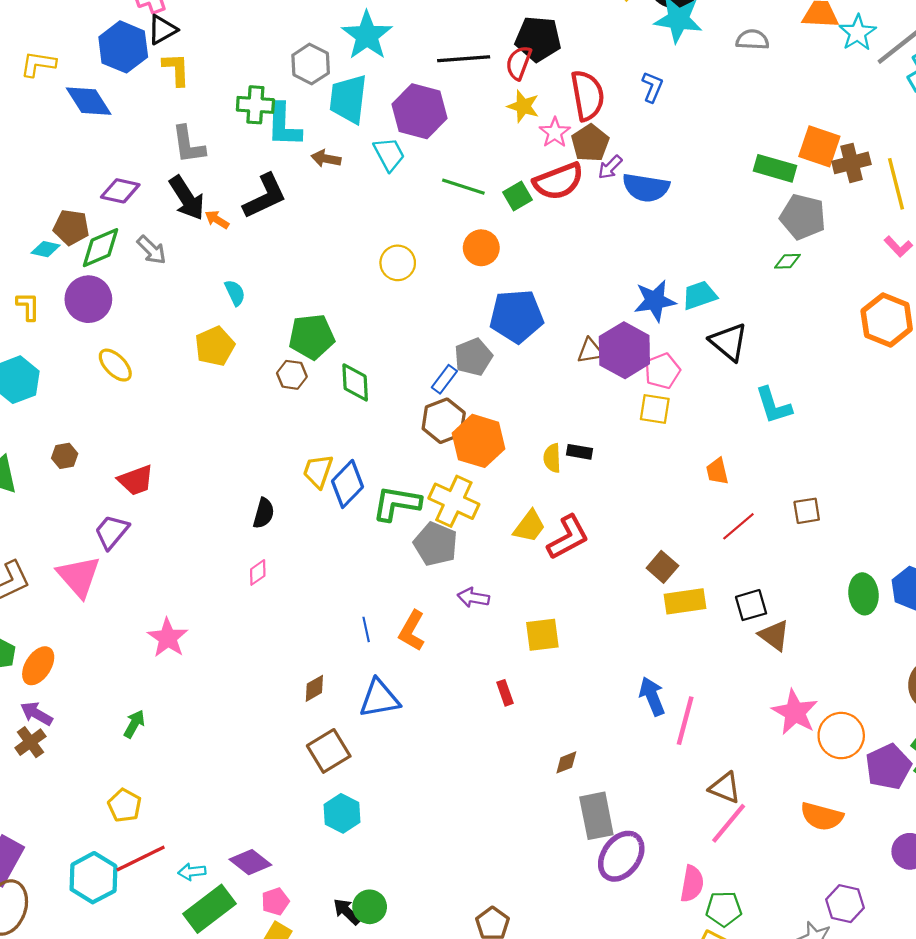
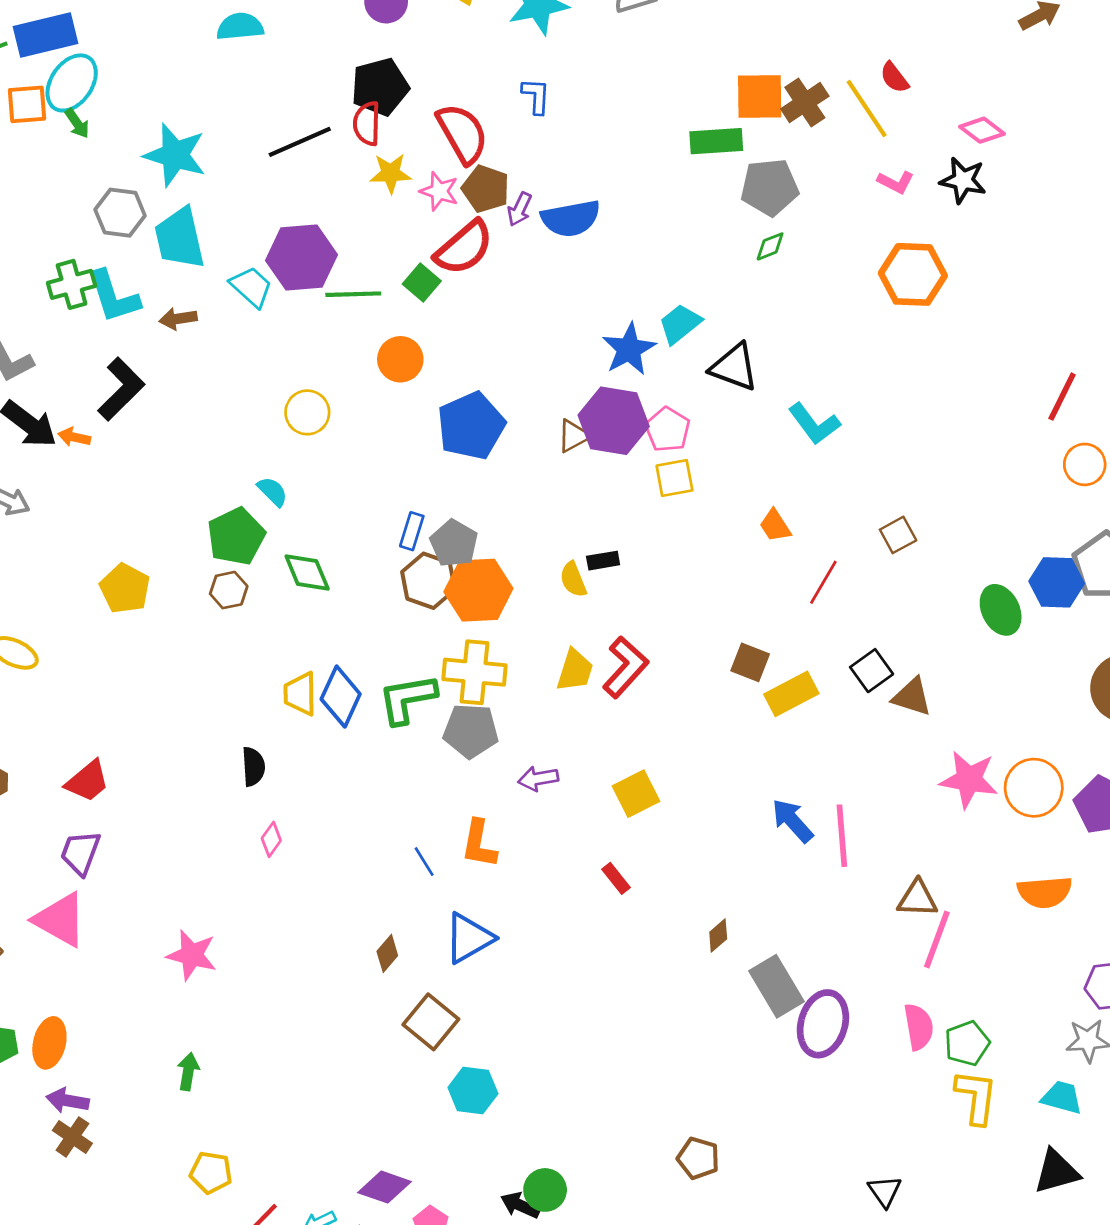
purple hexagon: (419, 111) -> (302, 258), moved
cyan semicircle: (235, 293) -> (273, 492), moved
gray pentagon: (473, 357) -> (454, 543), moved

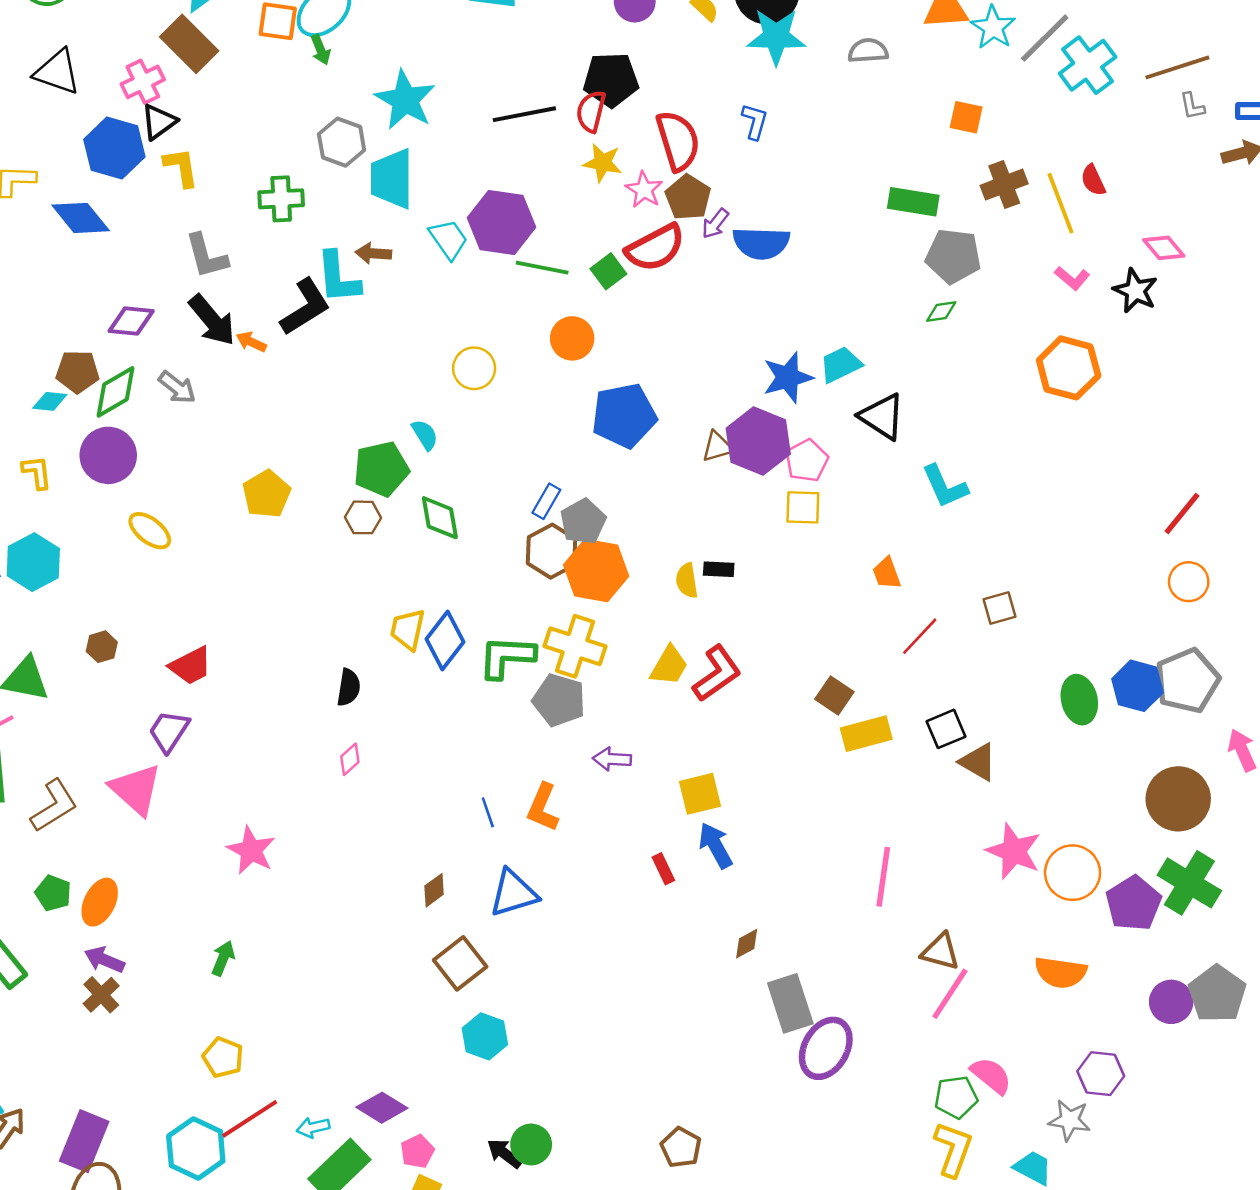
orange square: (760, 96) -> (966, 117), moved, size x0.7
cyan L-shape: (114, 297) -> (338, 278), moved
blue arrow: (792, 821) -> (715, 845), moved
pink semicircle: (919, 1027) -> (991, 1076), moved, turned -54

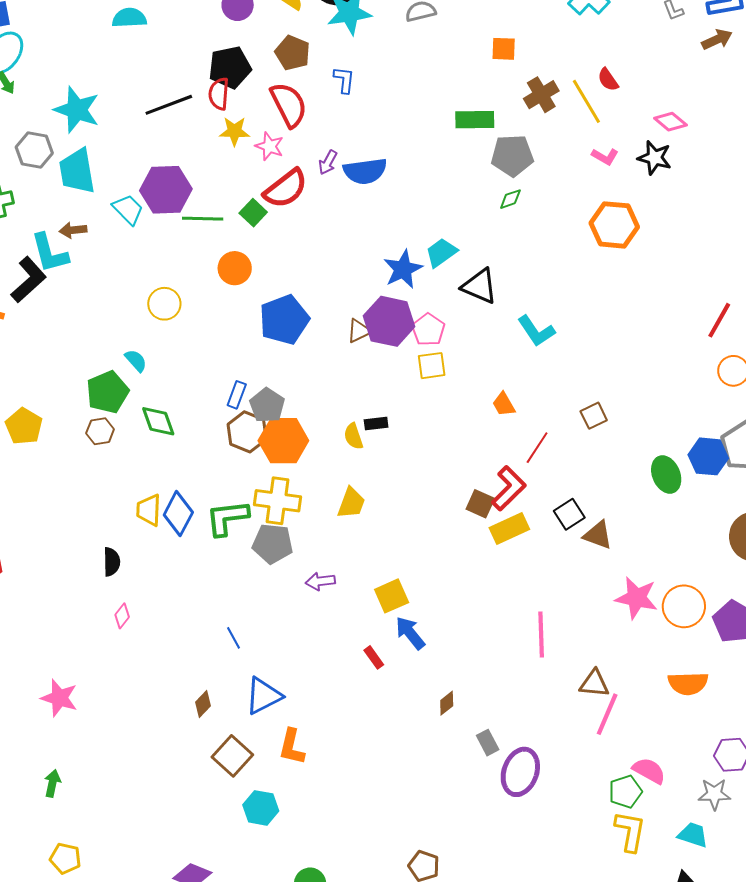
brown pentagon: (688, 197) -> (293, 53), moved
red L-shape: (717, 673) -> (509, 488), moved
orange L-shape: (543, 807) -> (292, 747), moved
gray rectangle: (790, 1003) -> (488, 743), size x0.6

